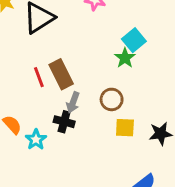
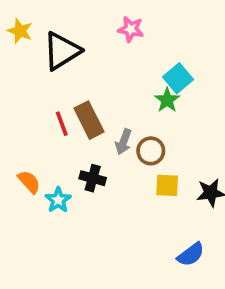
gray arrow: (73, 102) -> (124, 142), moved

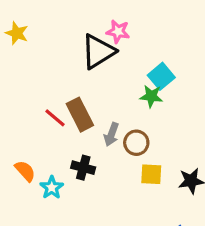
black triangle: (62, 51) -> (98, 51), moved
green star: (167, 100) -> (151, 96), turned -30
red line: (62, 124) -> (55, 118), turned -30

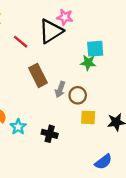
cyan square: (161, 76) -> (95, 49), turned 36
red line: (55, 118) -> (21, 42), moved
black cross: (83, 168) -> (50, 134), moved

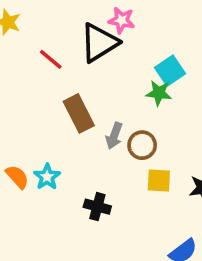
cyan square: (95, 49) -> (170, 71), turned -30
cyan star: (18, 127) -> (47, 177), moved

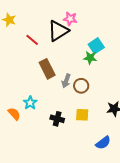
orange semicircle: (17, 177) -> (14, 114), moved
yellow square: (159, 181) -> (82, 115), moved

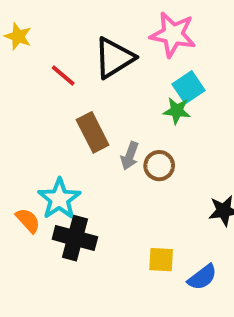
pink star: (70, 19) -> (173, 34), moved, size x1.6
cyan star: (30, 103) -> (59, 199), size x1.5
yellow square: (82, 115) -> (161, 260), moved
black cross: (57, 119) -> (75, 238), moved, size x1.5

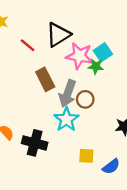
pink star: (173, 34) -> (79, 56), moved
gray arrow: (130, 156) -> (68, 93), size x1.6
cyan star: (59, 199) -> (66, 119), moved

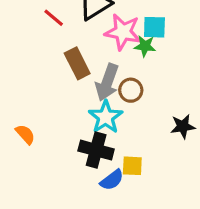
cyan square: (103, 52) -> (154, 27), turned 36
black cross: (35, 143) -> (96, 150), moved
blue semicircle: (111, 166) -> (112, 180), moved

